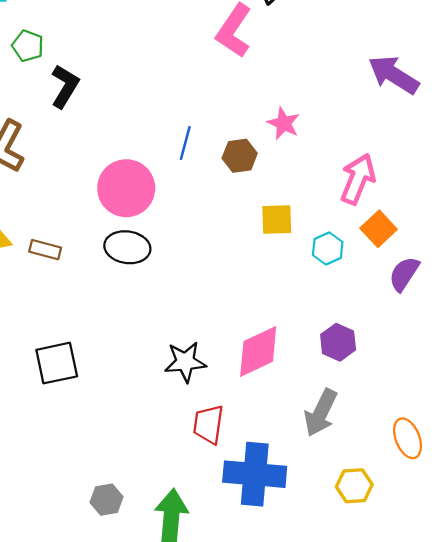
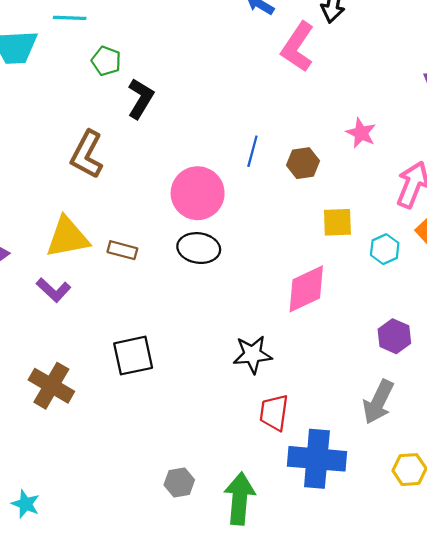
pink star: (284, 123) -> (361, 133), moved
pink diamond: (258, 351) -> (306, 289), moved

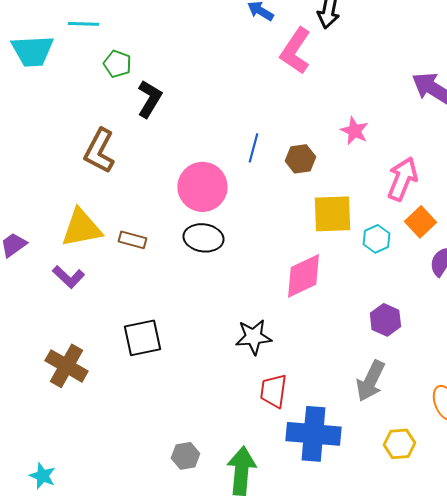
yellow square: (337, 222) -> (332, 214), size x1.4

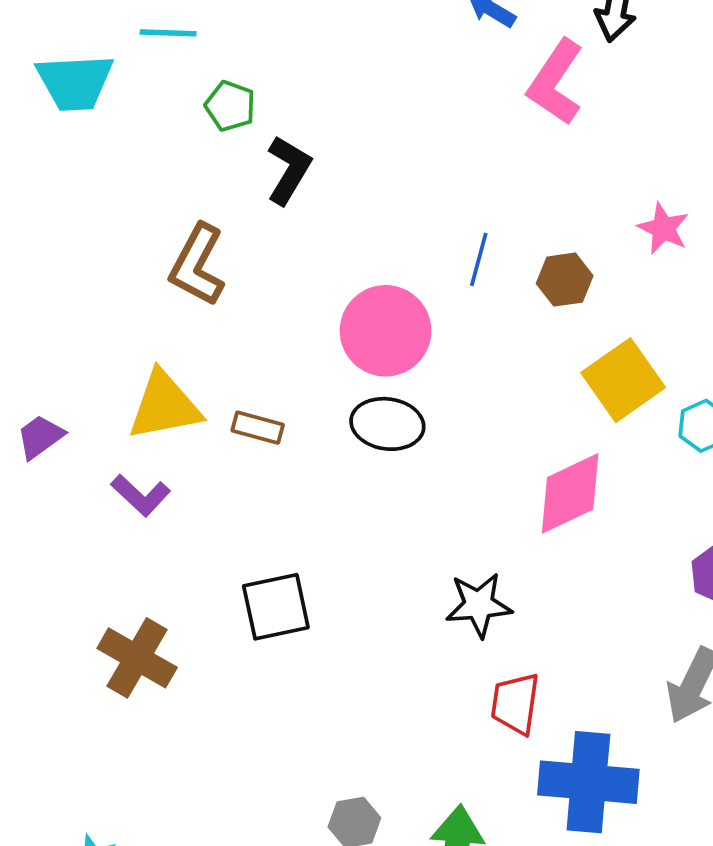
yellow square: (332, 214) -> (623, 380), turned -33

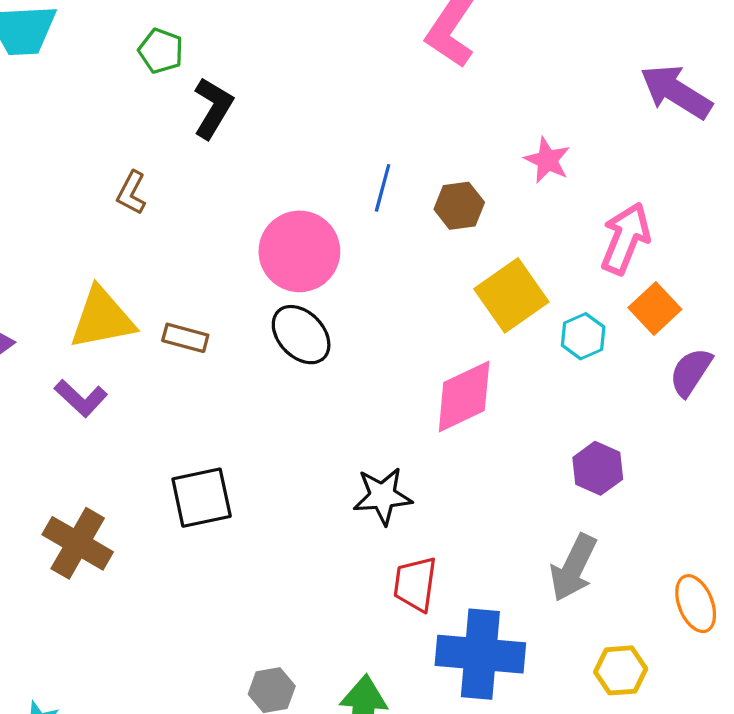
brown L-shape: (197, 265) -> (131, 193), size x0.6
black ellipse: (387, 424) -> (301, 335), turned 38

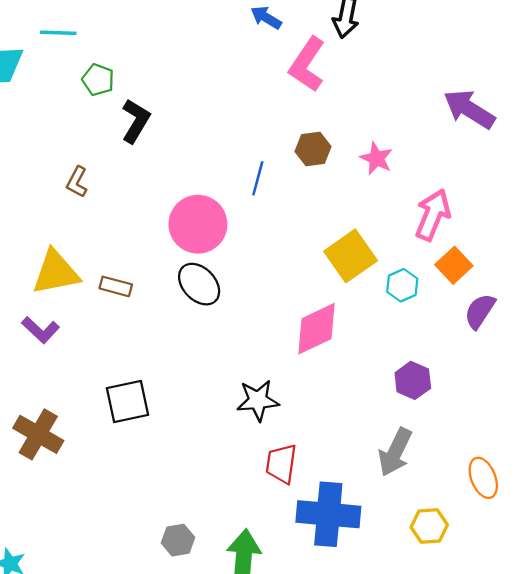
brown hexagon: (459, 206) -> (313, 149), moved

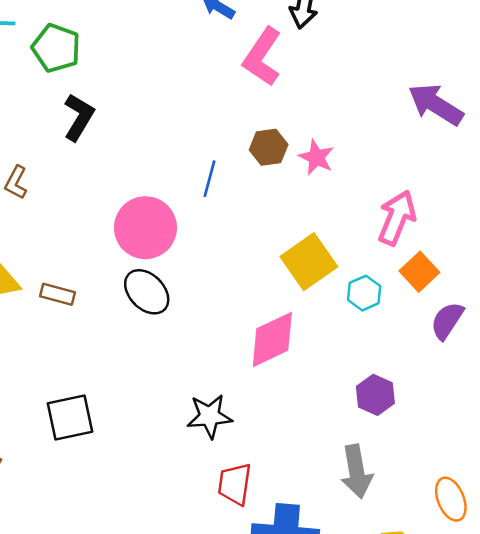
green pentagon: (98, 80) -> (56, 48), moved, size x1.4
pink star: (376, 158) -> (316, 157), moved
gray arrow: (395, 452) -> (357, 471), turned -36

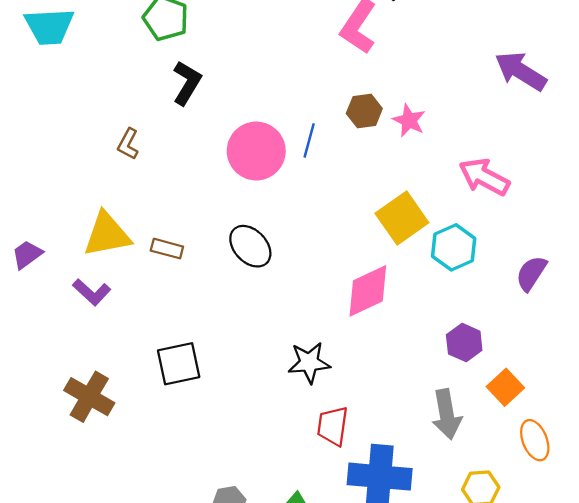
pink arrow: (397, 218) -> (484, 177), turned -84
pink circle: (145, 228) -> (256, 151), moved
orange square: (419, 272) -> (505, 387), moved
cyan hexagon: (364, 293) -> (454, 247), size x1.4

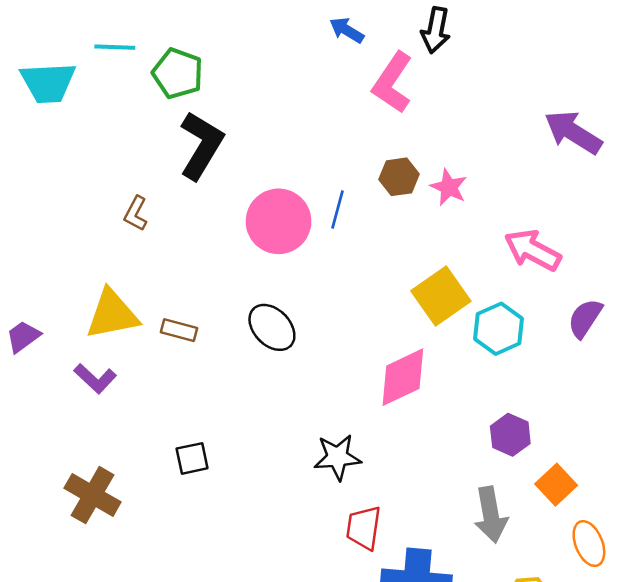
black L-shape: (187, 83) -> (201, 145), size x1.4
purple semicircle: (531, 273) -> (585, 318), moved
black square: (179, 364) -> (192, 458), size x0.7

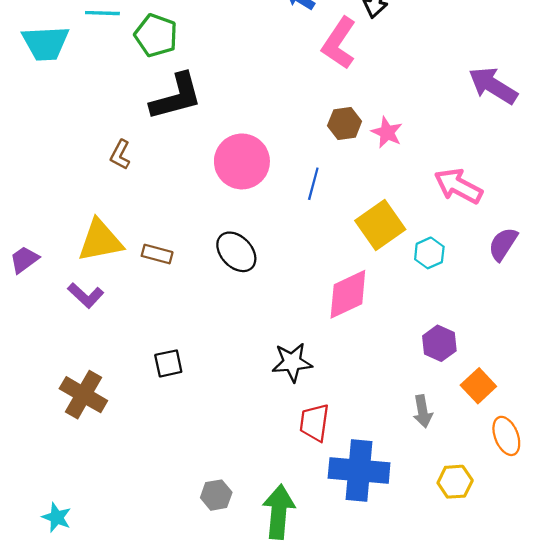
black L-shape: (201, 145) -> (176, 97), turned 44
blue line: (337, 210) -> (313, 184), moved
cyan hexagon: (499, 329) -> (429, 253), size x0.7
gray arrow: (491, 515) -> (423, 411), size x0.7

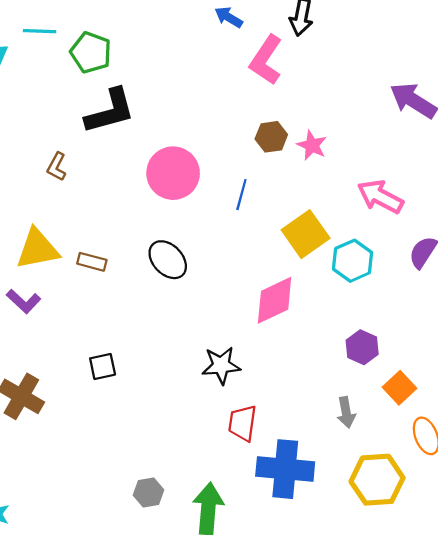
cyan hexagon: (429, 253) -> (353, 261), size x1.4
yellow hexagon: (455, 482) -> (377, 480), size x1.6

